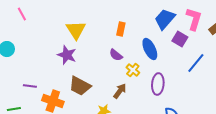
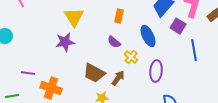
purple star: (67, 55) -> (65, 42), turned -30
blue line: (196, 63) -> (194, 50), turned -50
brown trapezoid: (80, 86) -> (94, 73), moved

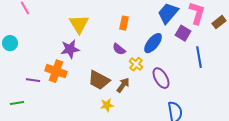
blue ellipse: (148, 36) -> (153, 43), turned 65
purple ellipse: (156, 71) -> (161, 78), turned -35
orange cross: (51, 88) -> (56, 71), moved

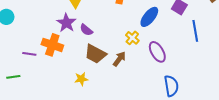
purple star: (70, 49) -> (66, 23), turned -30
purple semicircle: (119, 49) -> (86, 30), moved
yellow star: (107, 105) -> (81, 79), moved

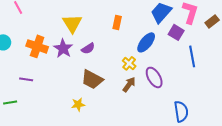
purple semicircle: (86, 30) -> (88, 48), moved, turned -72
orange cross: (52, 45) -> (37, 46), moved
brown arrow: (119, 59) -> (129, 84), moved
blue semicircle: (171, 86) -> (181, 111), moved

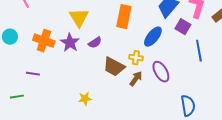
orange rectangle: (117, 22) -> (124, 17), size x1.6
yellow cross: (129, 63) -> (136, 58), turned -32
brown trapezoid: (92, 79) -> (114, 67), moved

